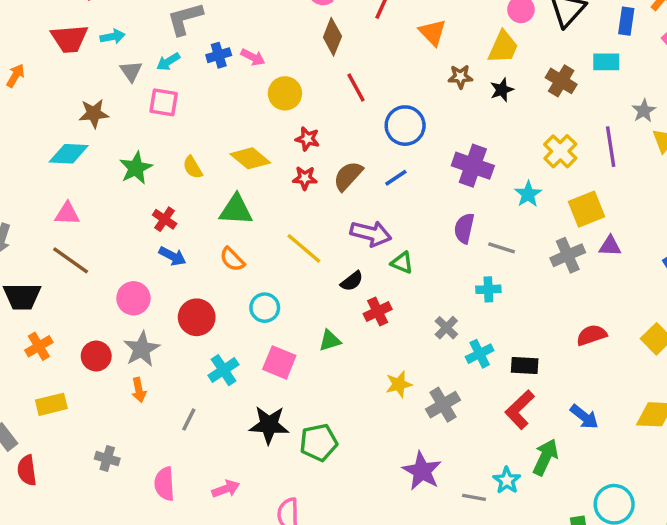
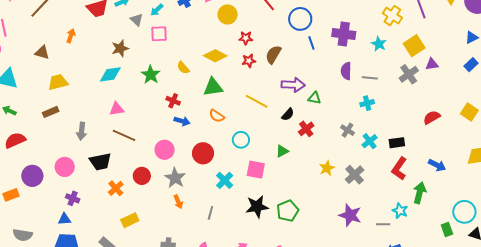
blue line: (396, 178) -> (311, 43), moved, turned -64
red circle: (96, 356) -> (142, 176), moved

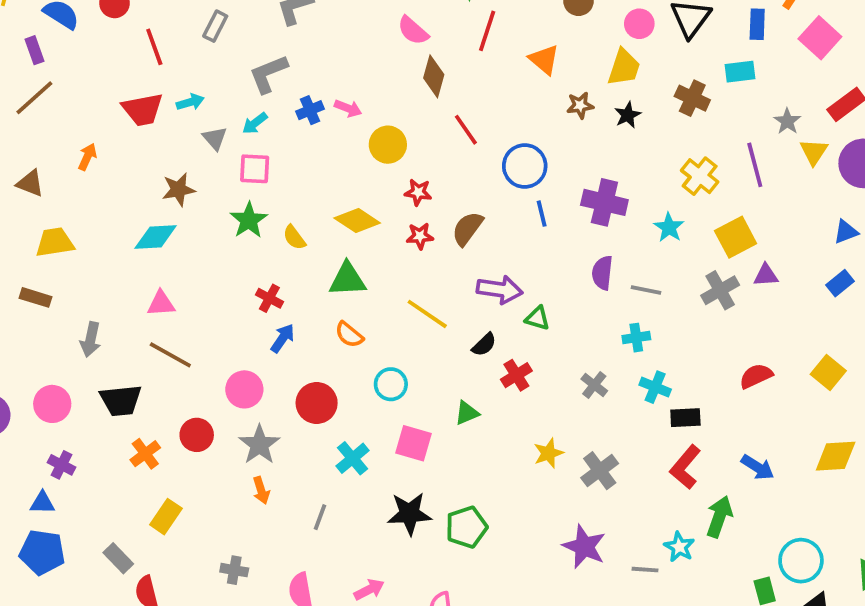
green star: (151, 75) -> (249, 220), moved
brown rectangle: (51, 112) -> (35, 297), turned 35
blue arrow: (182, 121) -> (283, 338), turned -77
cyan cross: (370, 141) -> (655, 387), moved, turned -35
yellow rectangle: (130, 220) -> (166, 517), turned -36

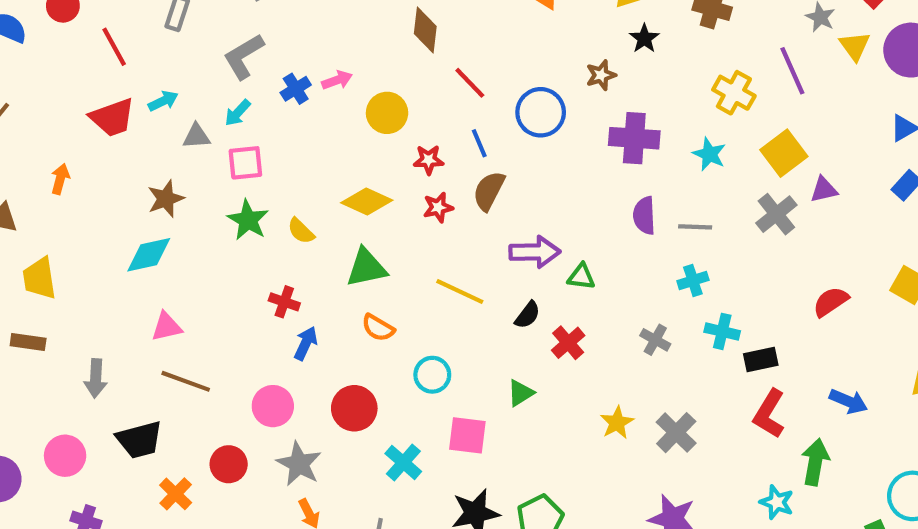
brown star: (580, 105) -> (601, 75), moved
pink arrow: (348, 108) -> (337, 80), turned -32
gray triangle: (215, 138) -> (196, 136), turned -44
blue line: (542, 214) -> (479, 143), moved
yellow trapezoid: (55, 242) -> (39, 278), turned -81

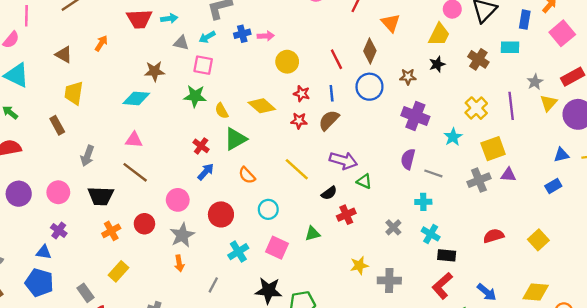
brown diamond: (425, 30) -> (370, 51), moved
green star: (248, 220) -> (195, 96), turned 30
green triangle: (366, 268) -> (235, 139), moved, turned -35
brown rectangle: (28, 342) -> (57, 125), turned 36
gray cross: (676, 433) -> (389, 281), turned 30

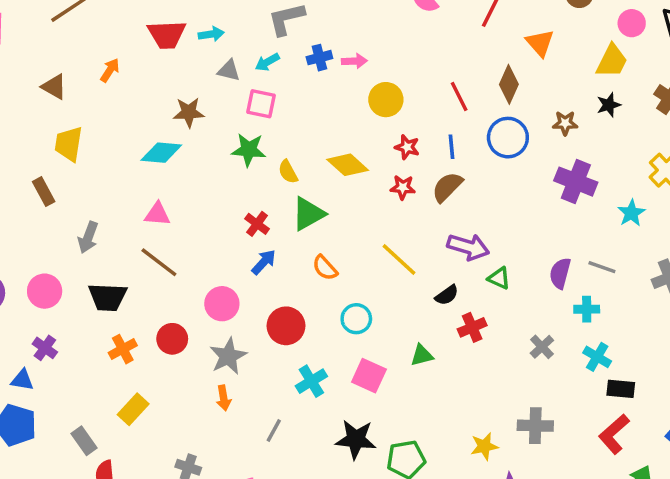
purple semicircle: (408, 159) -> (560, 273), moved
yellow star: (359, 265) -> (484, 446), moved

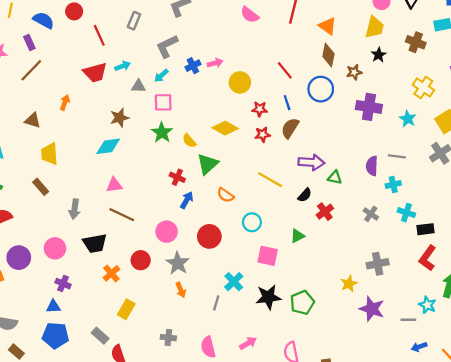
brown diamond: (509, 84) -> (328, 55), moved
green star: (249, 150) -> (162, 133), turned -30
cyan cross: (311, 381) -> (234, 282), moved

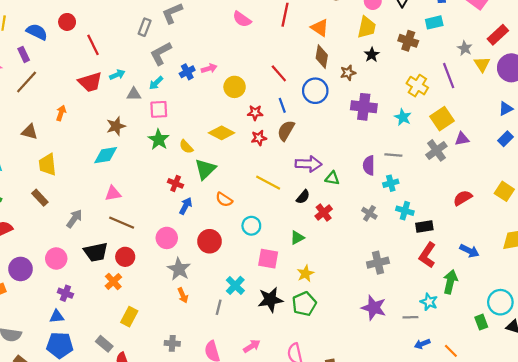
gray rectangle: (134, 21) -> (145, 27), moved
gray arrow: (75, 209) -> (74, 219), turned -150
red circle: (141, 260) -> (125, 257), moved
yellow star: (349, 284) -> (305, 274), moved

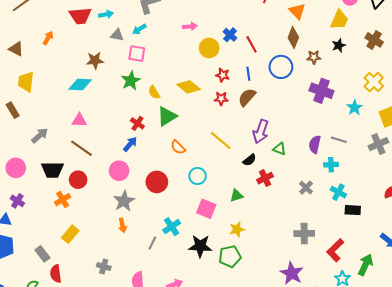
blue cross: (187, 72) -> (230, 35), moved, turned -32
purple arrow: (308, 164) -> (261, 131), turned 95
blue arrow: (186, 206) -> (130, 144), moved
red L-shape: (427, 255) -> (335, 250), moved

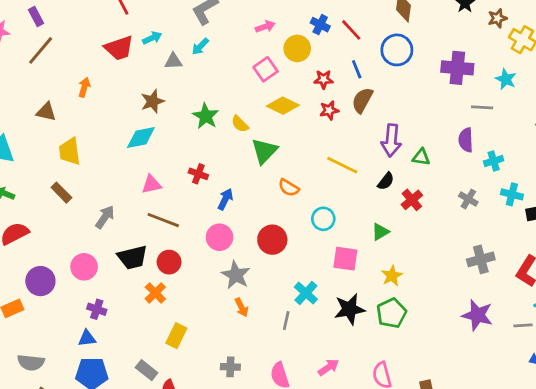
pink square: (137, 54) -> (266, 69), moved, turned -30
brown star: (314, 57) -> (497, 18), moved
red cross: (137, 123) -> (198, 174), moved
gray line: (339, 140) -> (482, 107), moved

